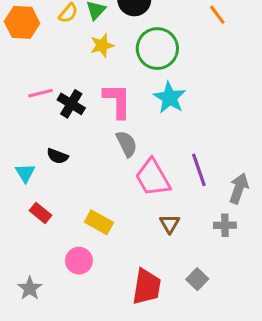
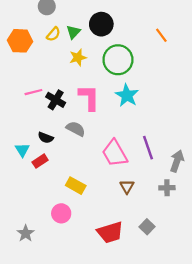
gray semicircle: (127, 144) -> (76, 129), moved, turned -36
red rectangle: (41, 213) -> (40, 161), moved, turned -72
red trapezoid: (147, 287) -> (110, 232), turned 64

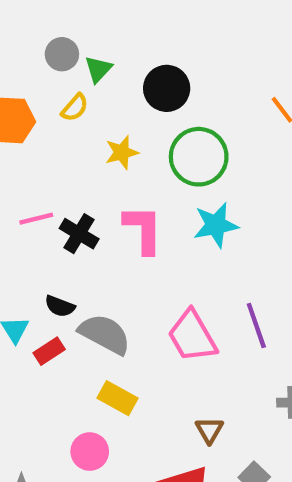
green triangle: (73, 32) -> (98, 69), moved
cyan star: (127, 95) -> (216, 225), turned 30
gray semicircle: (76, 129) -> (105, 334), moved, size x1.4
brown triangle: (127, 187) -> (209, 430), moved

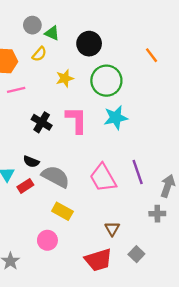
green triangle: (98, 69) -> (52, 33), turned -49
pink line: (36, 219) -> (16, 90), moved

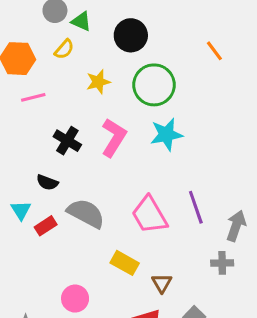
pink L-shape: (76, 120) -> (114, 138), turned 32
black semicircle: (31, 162) -> (47, 182), moved
yellow rectangle: (62, 211) -> (125, 263), moved

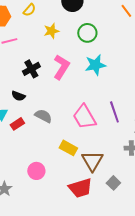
green circle: (154, 85) -> (87, 33), size x0.7
black cross: (67, 141) -> (31, 69), turned 30
gray semicircle: (86, 213) -> (43, 116), size x0.7
brown triangle: (162, 283) -> (92, 161), size x1.6

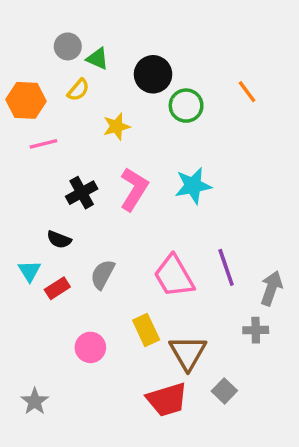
green circle: (87, 33) -> (186, 106), moved
gray semicircle: (43, 116) -> (103, 274), turned -90
yellow rectangle: (68, 148) -> (146, 330), turned 36
pink circle: (36, 171) -> (90, 347), moved

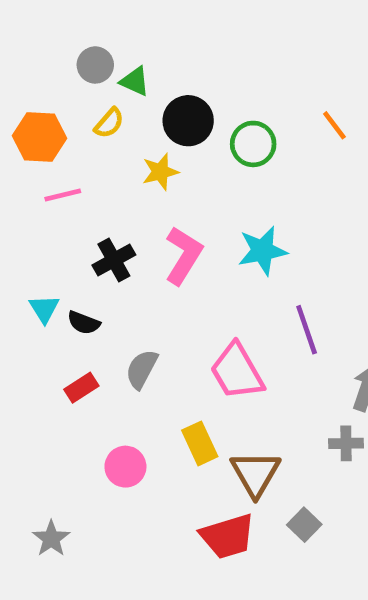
black circle: (153, 74) -> (188, 121), moved
purple line: (226, 267) -> (307, 330), moved
cyan triangle: (29, 271) -> (44, 309), moved

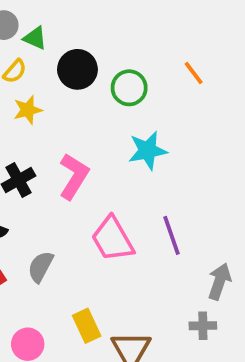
yellow star: (160, 172) -> (28, 110), moved
cyan star: (262, 251) -> (148, 151), moved
pink trapezoid: (237, 371) -> (113, 239), moved

